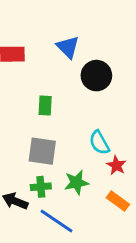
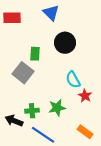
black circle: (96, 76) -> (65, 43), moved
gray square: (42, 151) -> (23, 73), moved, turned 30
orange rectangle: (118, 201) -> (85, 132), moved

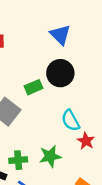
blue triangle: (51, 13) -> (60, 35), moved
green rectangle: (35, 54) -> (33, 87), moved, turned 64

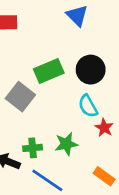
black circle: (60, 73) -> (91, 70), moved
green rectangle: (33, 87) -> (49, 71), size x1.5

